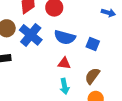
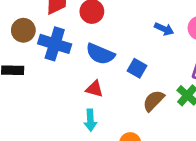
blue cross: (31, 35) -> (55, 44), turned -30
brown semicircle: (92, 76) -> (154, 101), moved

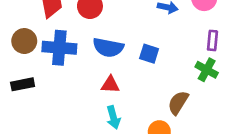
brown semicircle: (154, 101) -> (178, 103), moved

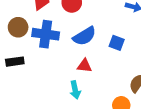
blue semicircle: (108, 47) -> (84, 36), turned -45
cyan arrow: (113, 117) -> (75, 90), moved

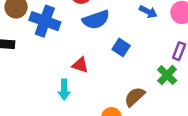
blue semicircle: (84, 36) -> (96, 20), moved

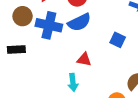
blue semicircle: (96, 20) -> (79, 22), moved

